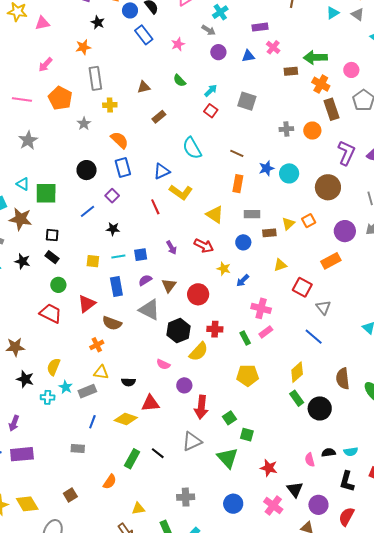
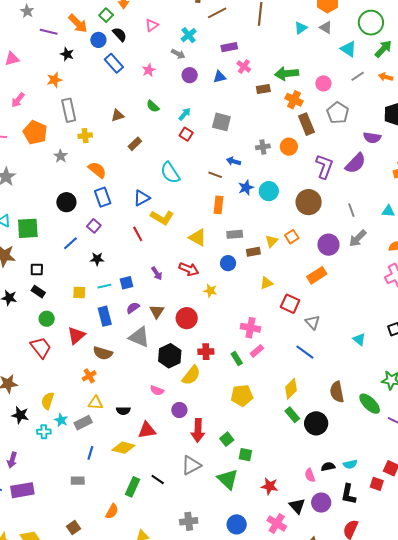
blue arrow: (243, 281) -> (234, 161), moved, turned 64
red trapezoid: (51, 313) -> (41, 348), turned 30
purple circle: (318, 505) -> (321, 503), moved

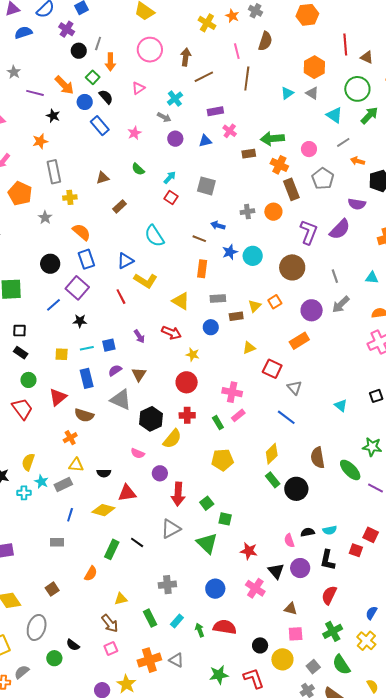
orange arrow: (386, 77) -> (358, 161), moved
purple square: (94, 226) -> (77, 288), size x1.6
red circle: (187, 318) -> (187, 382), moved

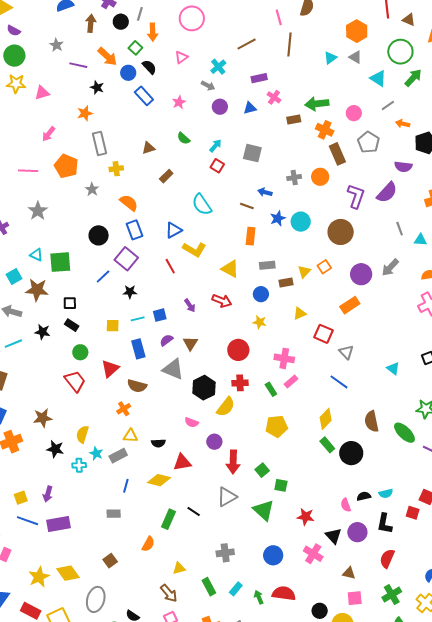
brown arrow: (186, 57) -> (91, 23), moved
gray line: (335, 276) -> (400, 229), moved
yellow star: (193, 355) -> (260, 322), moved

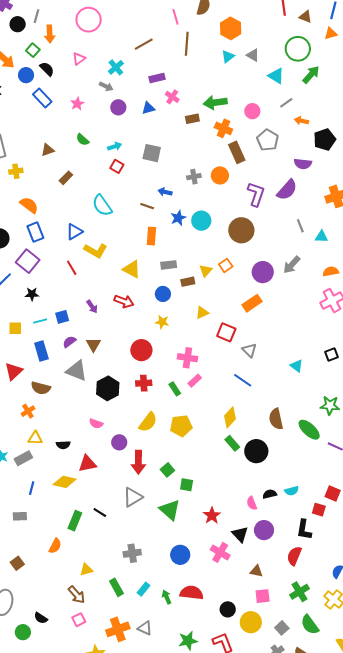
orange hexagon: (357, 31) -> (231, 28), moved
cyan arrow: (215, 146) -> (115, 146), turned 32
yellow semicircle: (226, 407) -> (148, 422), moved
red star: (306, 517) -> (212, 516), turned 30
black L-shape: (385, 523) -> (304, 530), moved

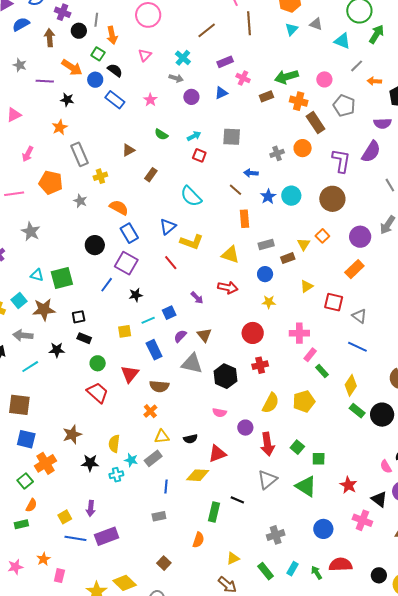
brown line: (147, 206) -> (236, 190), turned 32
green rectangle: (175, 389) -> (322, 371), moved

